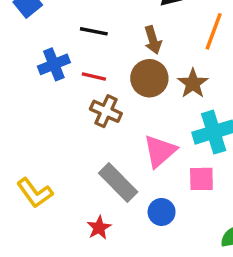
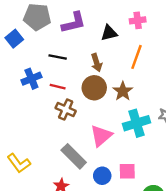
pink square: (201, 179) -> (127, 171), moved

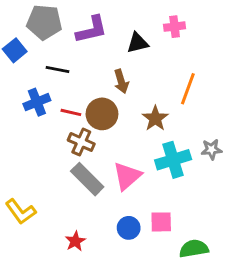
black line: (58, 57) -> (58, 70), moved
orange line: (136, 57) -> (188, 89), moved
brown circle: (94, 88) -> (102, 114), moved
gray rectangle: (74, 156) -> (87, 179), moved

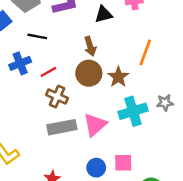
red line: (71, 112) -> (48, 72), turned -42
brown circle: (102, 114) -> (89, 73), moved
gray rectangle: (87, 179) -> (62, 127), turned -56

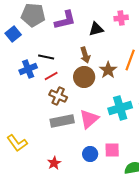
black line: (37, 36) -> (46, 57), moved
brown star: (118, 77) -> (108, 70), moved

